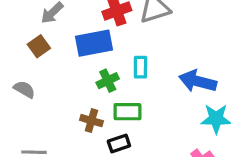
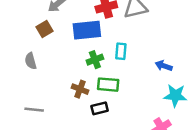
blue arrow: (198, 81) -> (164, 66), size x0.6
gray semicircle: (24, 89) -> (31, 61), turned -140

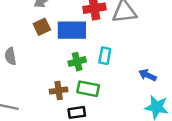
brown square: (44, 29) -> (42, 27), moved
brown cross: (80, 89) -> (59, 90), turned -35

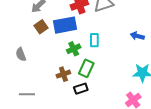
blue arrow: (148, 75) -> (137, 36), moved
green rectangle: (88, 89) -> (86, 68), turned -66

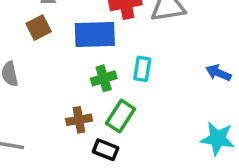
brown square: (41, 27) -> (39, 28), moved
black rectangle: (81, 89) -> (106, 150), turned 32

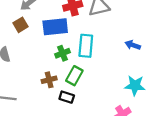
cyan rectangle: (142, 69) -> (86, 46), size x1.5

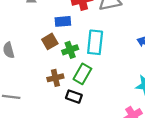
brown square: (20, 25) -> (50, 41), moved
blue rectangle: (55, 27) -> (63, 21), size x0.6

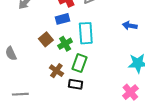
blue rectangle: (63, 21) -> (63, 19), moved
brown cross: (55, 78) -> (56, 71), turned -32

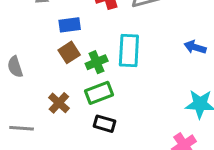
blue rectangle: (63, 19) -> (70, 25), moved
green rectangle: (80, 63) -> (99, 93), moved, turned 42
brown cross: (56, 71) -> (59, 103), moved

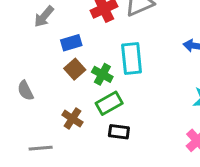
green cross: (97, 62) -> (102, 74), turned -30

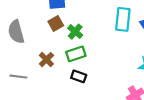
cyan rectangle: (132, 59) -> (123, 19), moved
gray semicircle: (25, 91) -> (16, 32), size x1.5

